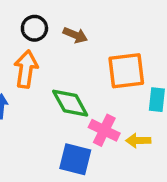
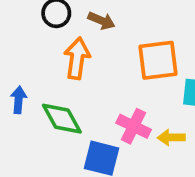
orange arrow: (26, 69) -> (77, 58), moved
green diamond: (70, 103) -> (62, 119), moved

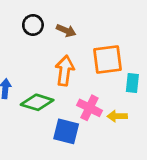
orange arrow: (77, 58) -> (65, 71), moved
green diamond: (62, 119) -> (37, 102), turned -44

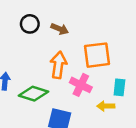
cyan rectangle: (132, 83) -> (119, 87), moved
pink cross: (90, 108) -> (81, 85), moved

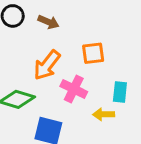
orange square: (97, 55) -> (93, 53), size x0.7
orange arrow: (58, 65) -> (47, 65), turned -150

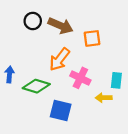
brown arrow: (48, 22) -> (61, 26), size x1.5
orange square: (93, 53) -> (92, 38), moved

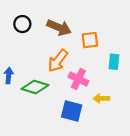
black circle: (33, 21) -> (22, 24), moved
cyan rectangle: (116, 80) -> (114, 62), moved
blue square: (61, 110) -> (72, 111), moved

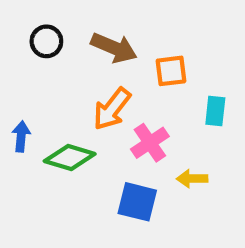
pink cross: (78, 79) -> (150, 143), turned 30

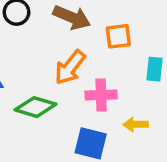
pink cross: (150, 143) -> (101, 95), turned 32

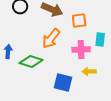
pink cross: (101, 95) -> (81, 49), moved

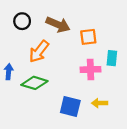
orange arrow: (51, 38) -> (39, 51), moved
yellow arrow: (89, 71) -> (100, 103), moved

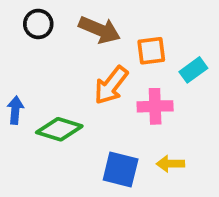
orange arrow: (39, 51) -> (111, 85), moved
cyan rectangle: (112, 58) -> (193, 70), moved, turned 48

